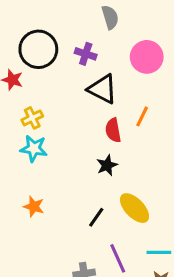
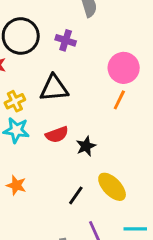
pink circle: (147, 57) -> (124, 68), moved
black triangle: (102, 89) -> (54, 88), moved, turned -32
red semicircle: (113, 130) -> (57, 135), moved, turned -100

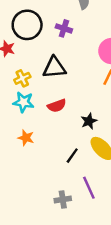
black star: (86, 146) -> (89, 121), moved
orange star: (16, 185) -> (26, 138), moved

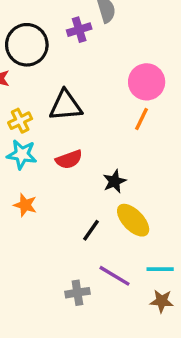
purple cross: (64, 28) -> (79, 30), moved, turned -35
purple line: (89, 188) -> (115, 276), turned -35

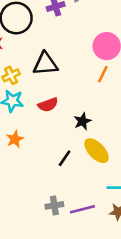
orange star: (25, 205) -> (15, 139), turned 30
purple line: (115, 276) -> (82, 209), moved, turned -45

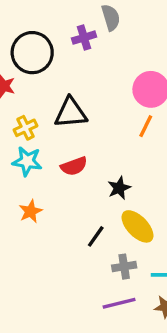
gray cross: (54, 205) -> (124, 267), moved

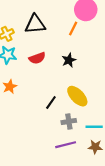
orange line: (146, 126) -> (73, 29), moved
black star: (119, 188) -> (69, 60), moved

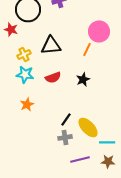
yellow ellipse: (77, 96) -> (88, 127), moved
gray cross: (69, 121) -> (65, 137), moved

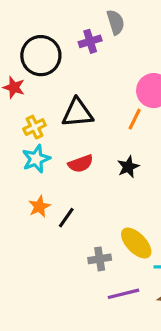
cyan star: (25, 74) -> (36, 159), turned -30
black line: (66, 119) -> (66, 218), moved

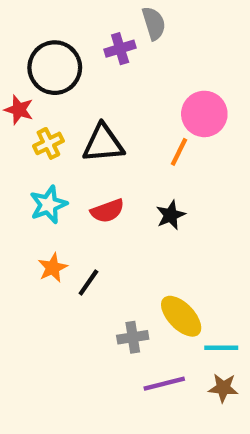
yellow cross: (35, 127) -> (48, 143), moved

